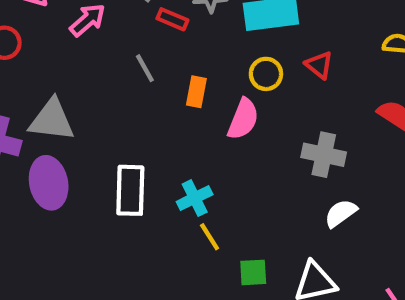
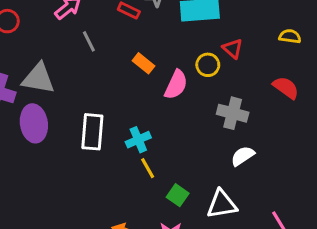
gray line: (145, 68) -> (89, 41), moved
yellow circle: (266, 74) -> (208, 65), moved
orange rectangle: (196, 92) -> (143, 63), turned -65
green square: (253, 272) -> (178, 195), turned 35

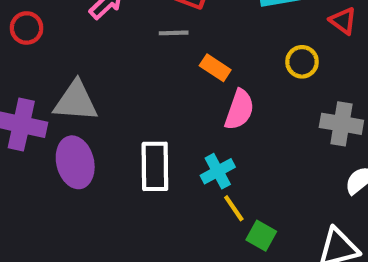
gray line: (89, 41) -> (174, 33), moved, turned -60
red triangle: (233, 49) -> (343, 21), moved
pink semicircle: (176, 85) -> (239, 110), moved
green square: (178, 195) -> (261, 236), moved

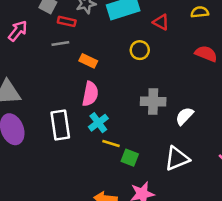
pink semicircle: (239, 110) -> (90, 94), moved
gray cross: (341, 124) -> (153, 101), moved
yellow line: (234, 208) -> (111, 144), turned -30

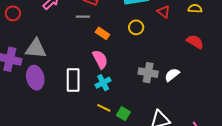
yellow circle: (140, 50) -> (136, 27), moved
pink semicircle: (90, 94) -> (100, 59), turned -48
white semicircle: (185, 116) -> (172, 75), moved
yellow line: (111, 144) -> (104, 108), moved

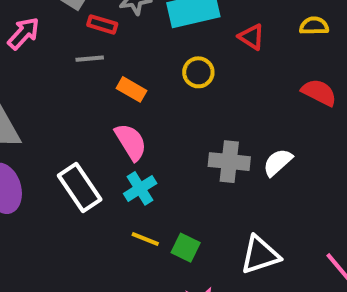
white rectangle: (73, 80) -> (80, 187), turned -30

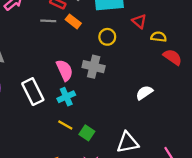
yellow semicircle: (314, 26) -> (159, 37), moved
orange rectangle: (132, 89) -> (73, 21), moved
gray cross: (229, 162) -> (94, 67), moved

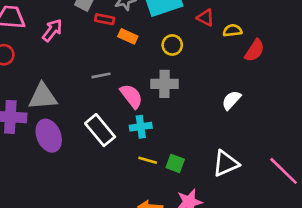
gray line: (48, 21) -> (101, 75), moved
red semicircle: (173, 57) -> (255, 51), turned 102
cyan cross: (66, 97) -> (141, 127), turned 30

